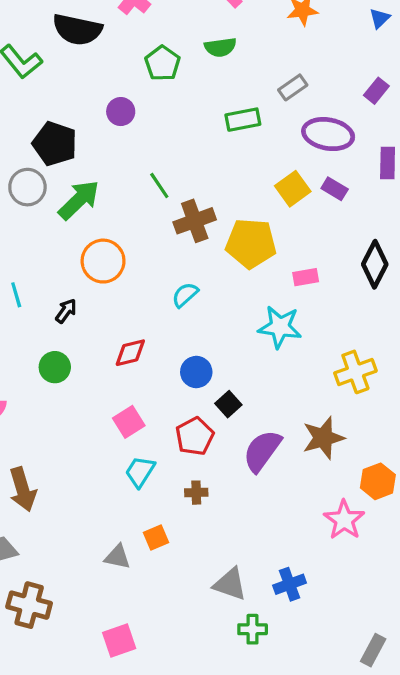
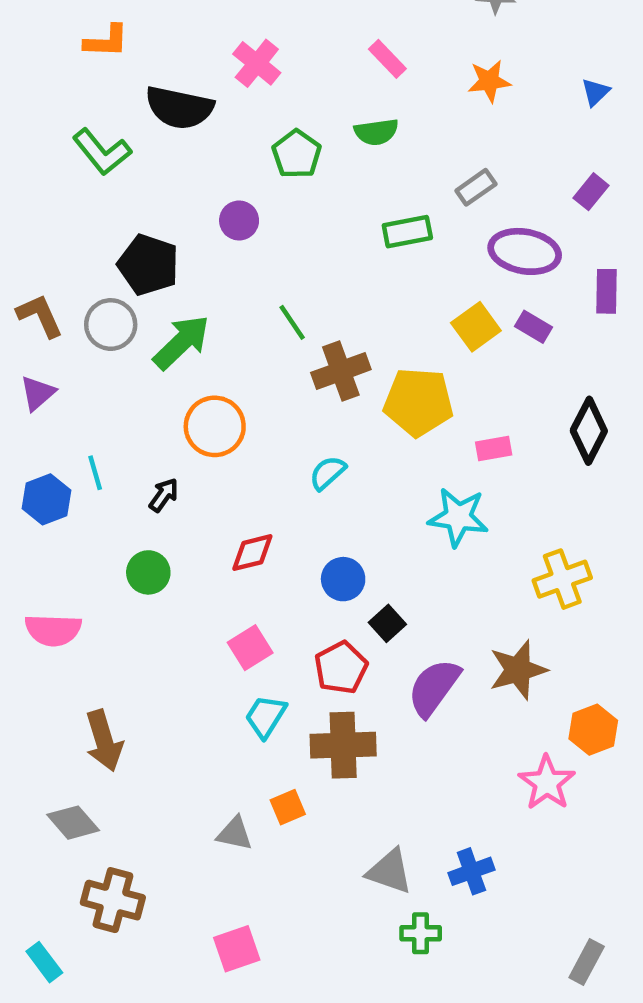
brown cross: (196, 493) -> (343, 745), size x2.0

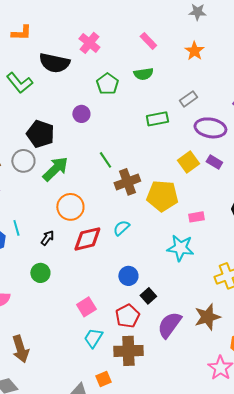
orange star: (489, 81) -> (194, 51), turned -30
red diamond: (252, 553) -> (87, 239), moved, size x1.4

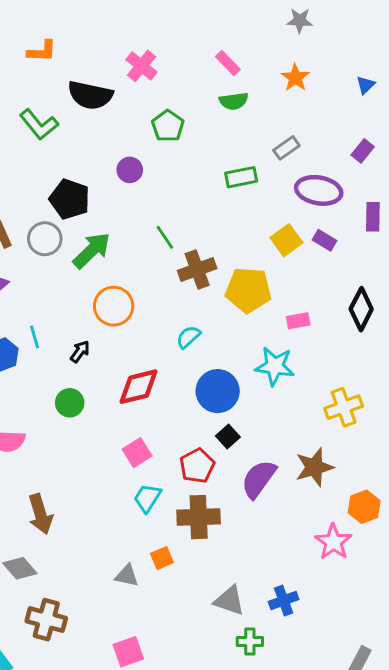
green semicircle: (143, 74) -> (234, 101), moved
red diamond: (87, 239) -> (139, 387), moved
blue circle: (128, 276) -> (218, 391), moved, size x1.5

